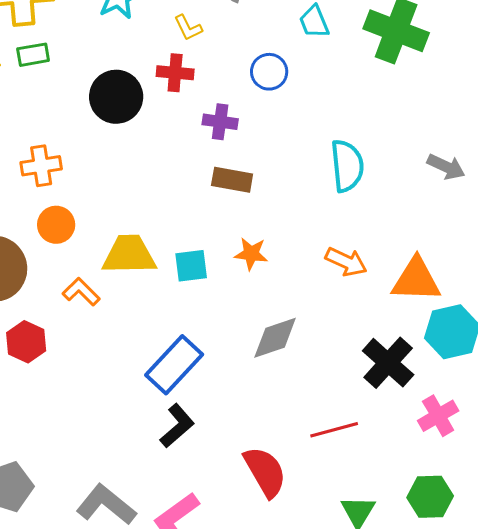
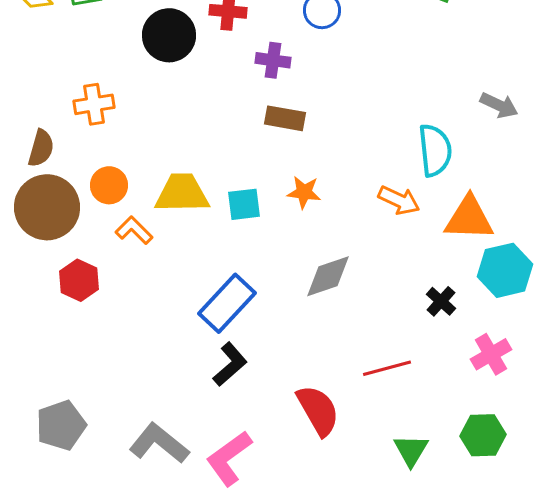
cyan semicircle: (347, 166) -> (435, 150), moved
orange circle: (56, 225) -> (109, 185), moved
black cross: (388, 363) -> (441, 301), size x0.6

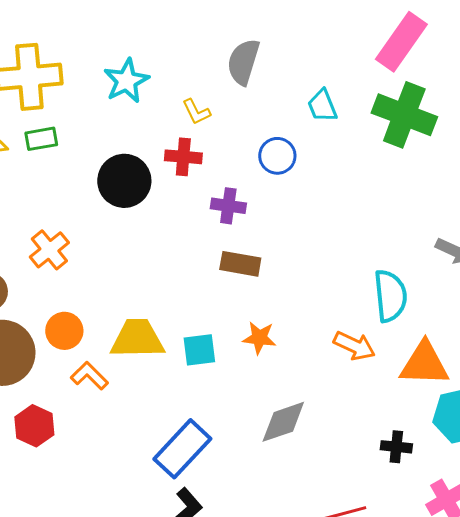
orange cross: (94, 104) -> (49, 250), turned -30
black cross: (441, 301) -> (396, 447), turned -36

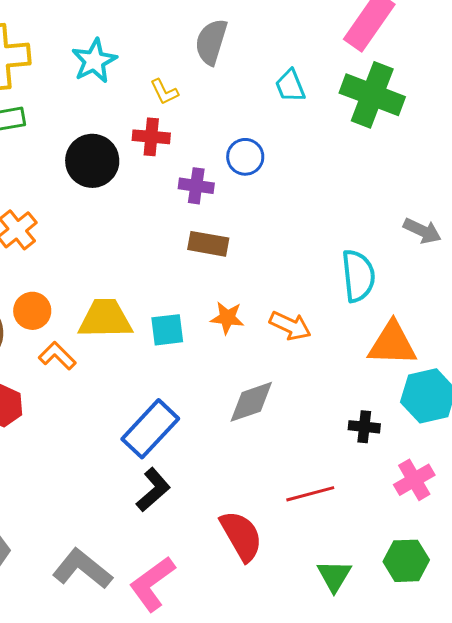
blue circle: (277, 156) -> (245, 157), moved
orange arrow: (354, 346) -> (290, 326), moved

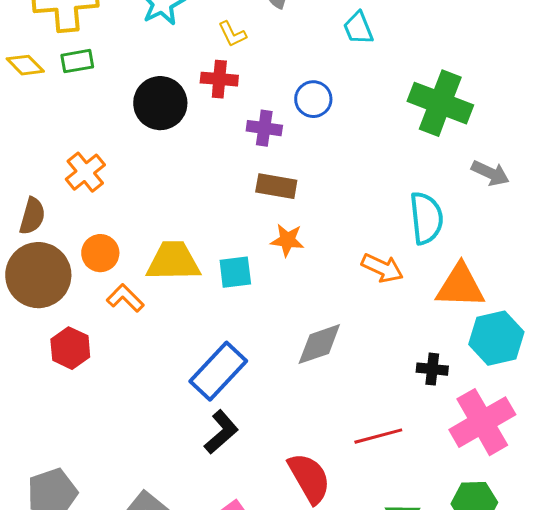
green cross: (372, 95) -> (440, 103), moved
orange star: (227, 318) -> (287, 240), moved
orange arrow: (290, 326) -> (382, 268), moved
pink cross: (414, 480) -> (482, 422), size x1.6

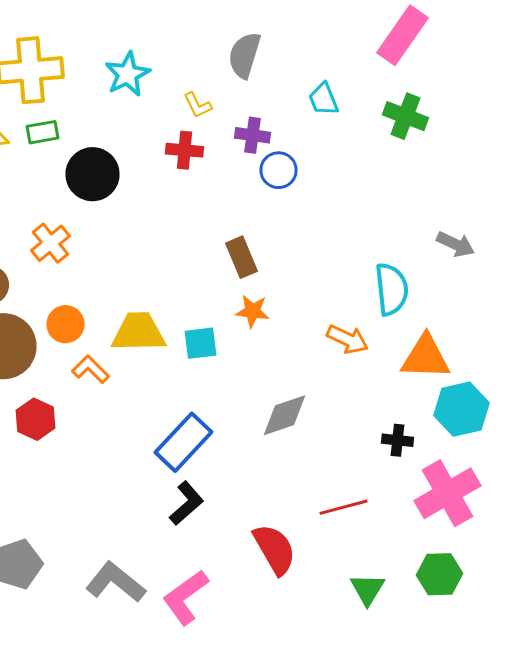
black circle: (160, 103) -> (92, 174), moved
green cross: (440, 103) -> (406, 116), moved, size x0.7
purple cross: (264, 128) -> (252, 135), moved
brown rectangle: (276, 186) -> (242, 257), turned 57

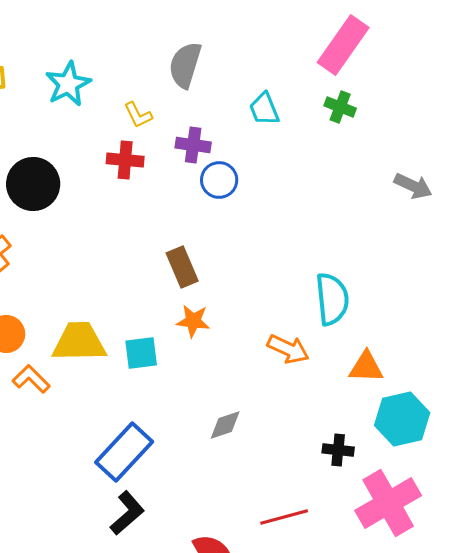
green cross: (406, 116) -> (340, 107), moved, size x0.7
gray arrow: (456, 244) -> (413, 186), moved
orange triangle: (426, 357) -> (366, 367), size x0.7
gray diamond: (284, 415) -> (225, 425), size x0.7

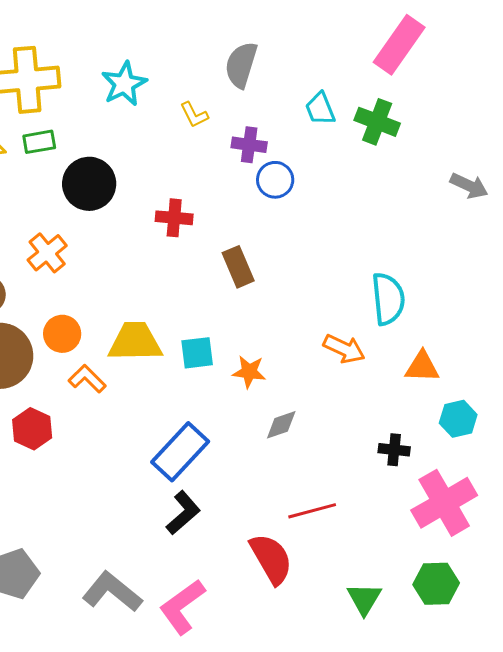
green cross: (340, 107) -> (377, 122), moved, size x1.4
red cross: (125, 160) -> (174, 218), moved
orange star: (193, 321) -> (249, 372), moved
cyan hexagon: (402, 419) -> (458, 419), size x0.7
red line: (284, 517) -> (312, 511), moved

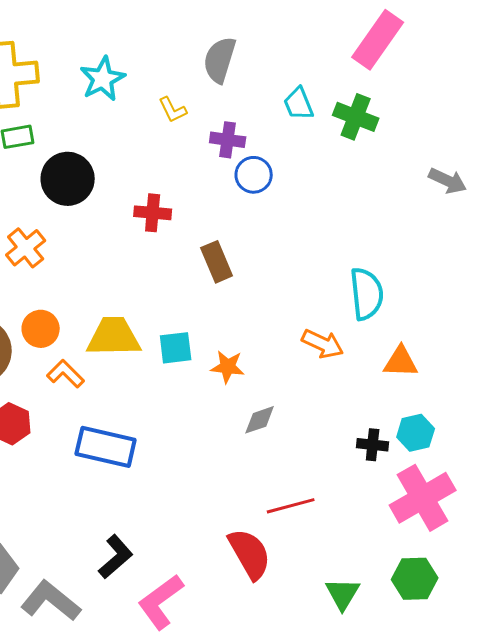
cyan hexagon: (458, 419) -> (416, 433), moved
blue rectangle: (180, 452) -> (106, 447), moved, turned 60
black L-shape: (183, 513) -> (116, 557), moved
gray L-shape: (112, 592) -> (51, 601), moved

